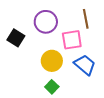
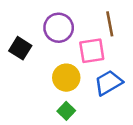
blue trapezoid: (85, 65) -> (108, 83), turned -70

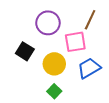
brown line: (110, 24) -> (90, 20), turned 36
black square: (20, 48) -> (25, 51), moved

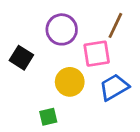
black square: (25, 51) -> (21, 58), moved
green square: (54, 91) -> (48, 117), moved, turned 32

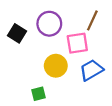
black square: (21, 58) -> (17, 33), moved

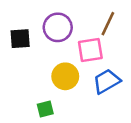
black square: (17, 33) -> (20, 39), turned -36

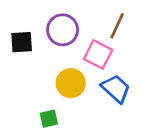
pink square: (90, 50) -> (98, 54), turned 36
blue trapezoid: (107, 81) -> (116, 89), turned 72

